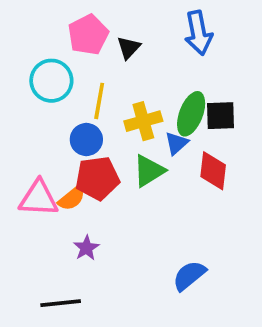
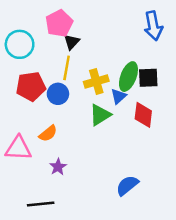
blue arrow: (198, 33) -> (153, 26), moved
black triangle: (129, 48) -> (72, 42), moved
cyan circle: (51, 81) -> (20, 44), moved
red pentagon: (97, 178) -> (31, 86), moved
pink triangle: (39, 198) -> (18, 148), moved

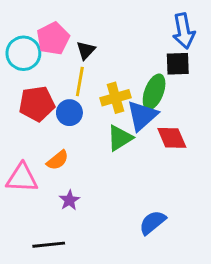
pink pentagon: (59, 23) -> (53, 38), moved
black square: (148, 78) -> (178, 64), moved
blue triangle: (119, 96) -> (142, 116), size x1.6
red diamond: (143, 115) -> (172, 138), turned -30

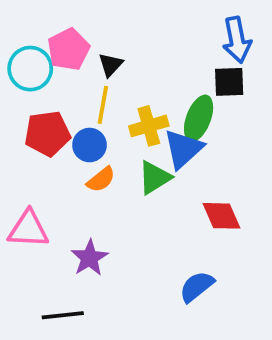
red diamond: (172, 138) -> (221, 216), moved
orange semicircle: (58, 160) -> (101, 179), moved
purple star: (69, 200) -> (90, 258), size x1.4

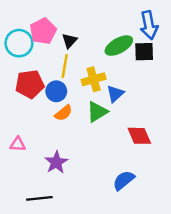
green ellipse: (199, 118) -> (119, 46), moved, turned 40
blue triangle: (183, 149) -> (115, 94), size x0.7
pink triangle: (28, 229) -> (18, 144), size x0.6

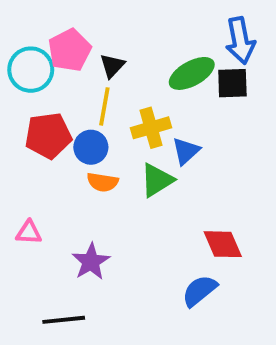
orange semicircle: (63, 113) -> (103, 182), turned 48
red diamond: (139, 136) -> (223, 244), moved

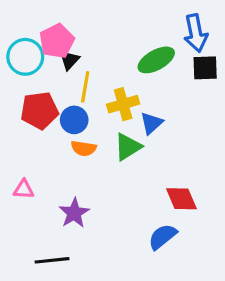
black triangle: (112, 66) -> (69, 60), moved
black square: (232, 83) -> (205, 68), moved

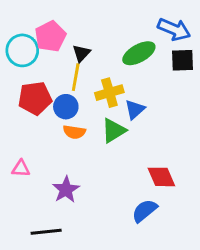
blue arrow: (196, 33) -> (174, 29), turned -56
black triangle: (69, 60) -> (81, 53), moved

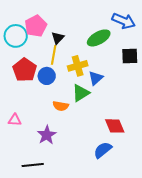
black square: (183, 60) -> (130, 56), moved
red pentagon: (35, 98) -> (25, 70), turned -30
orange semicircle: (74, 132) -> (61, 106), moved

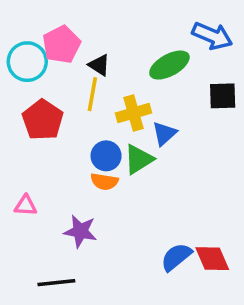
black triangle: (58, 38) -> (99, 65), turned -40
blue circle: (47, 76) -> (106, 156), moved
red diamond: (115, 126) -> (212, 259), moved
purple star: (47, 135) -> (80, 231), turned -30

